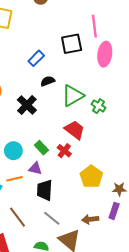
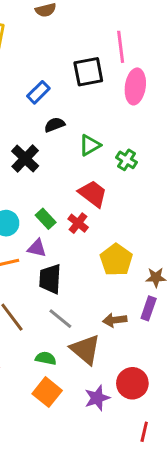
green triangle: (73, 96) -> (90, 145), size x0.7

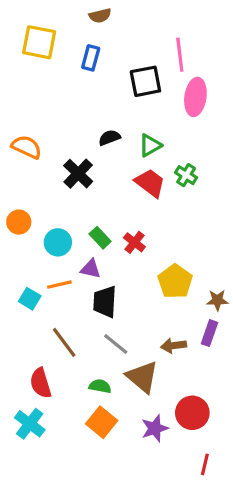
blue rectangle: (38, 92) -> (91, 58), moved, turned -30
green triangle: (90, 145) -> (150, 145), moved
red trapezoid: (93, 194) -> (150, 183), moved

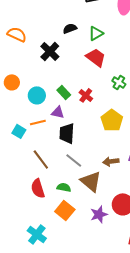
green cross: (186, 175) -> (119, 82), moved
red semicircle: (41, 383) -> (38, 188), moved
cyan cross: (30, 424) -> (37, 234), moved

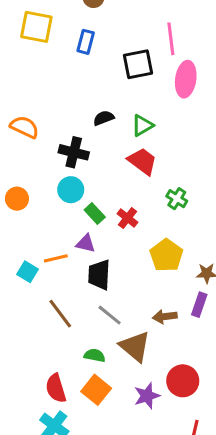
black cross: (50, 51) -> (74, 152), turned -30
cyan circle: (37, 95) -> (71, 190), moved
red semicircle: (38, 188) -> (56, 388), moved

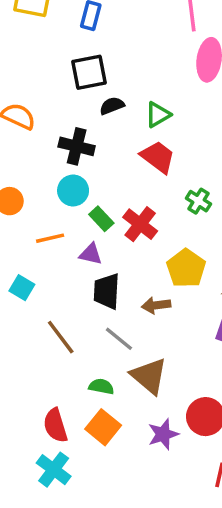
black square: (138, 64) -> (89, 72), moved
red cross: (127, 218) -> (140, 224), size x1.4
orange line: (56, 258) -> (50, 238), moved
brown arrow: (165, 317) -> (156, 305), moved

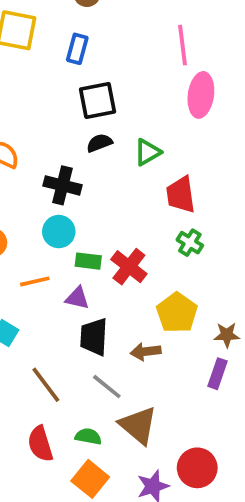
black square: (89, 72) -> (98, 100), moved
red trapezoid: (158, 157) -> (181, 195), moved, turned -135
green rectangle: (101, 219) -> (88, 261), turned -40
red semicircle: (55, 425) -> (40, 444), moved

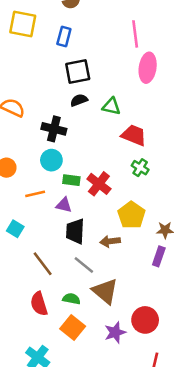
green triangle: (147, 152) -> (111, 106), turned 42
red trapezoid: (181, 195) -> (134, 135), turned 120

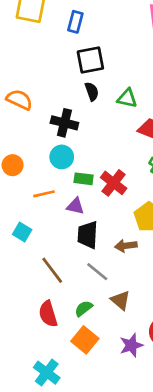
black semicircle: (79, 100) -> (92, 91), turned 91
brown triangle: (105, 291) -> (120, 300), size x0.7
green semicircle: (71, 299) -> (84, 308), turned -49

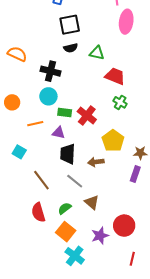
black semicircle: (92, 91) -> (71, 48), turned 96
cyan cross: (47, 373) -> (75, 256), moved

